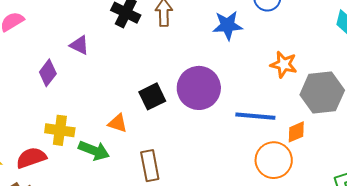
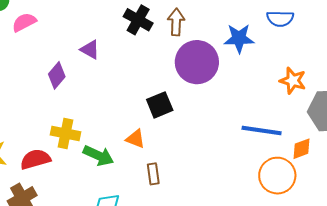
purple circle: (199, 88) -> (197, 62), moved
orange triangle: (118, 123) -> (135, 139), moved
brown rectangle: (150, 166) -> (153, 174), size x0.7

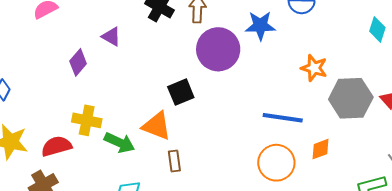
orange triangle: (135, 139) -> (157, 126), size x1.5
orange diamond: (301, 149) -> (320, 149), moved
orange circle: (277, 176) -> (276, 163), moved

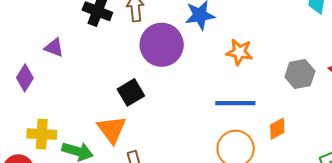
orange star: (314, 68) -> (239, 52), moved
gray hexagon: (351, 98) -> (300, 74), size x0.7
orange triangle: (157, 126) -> (112, 129), turned 40

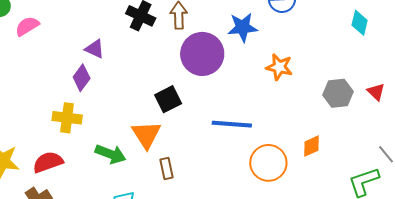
purple diamond: (25, 78) -> (82, 78), moved
blue line: (235, 103) -> (232, 124), moved
yellow cross: (42, 134) -> (67, 118), moved

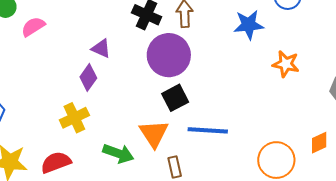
purple circle: (202, 54) -> (169, 55), moved
yellow cross: (67, 118) -> (74, 118), turned -32
blue line: (232, 124) -> (208, 130), moved

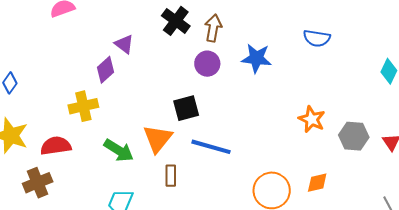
blue star: (249, 25) -> (256, 58), moved
purple circle: (169, 55) -> (207, 64), moved, size x0.6
orange star: (286, 64) -> (312, 119), moved

